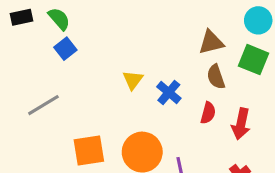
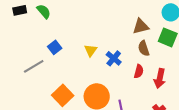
blue square: (65, 49) -> (55, 47), moved
orange square: (89, 150) -> (63, 95), turned -35

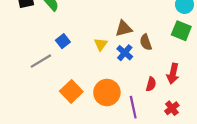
brown triangle: (141, 26) -> (124, 29), moved
brown semicircle: (144, 48) -> (146, 42), moved
red semicircle: (139, 71) -> (151, 84), moved

